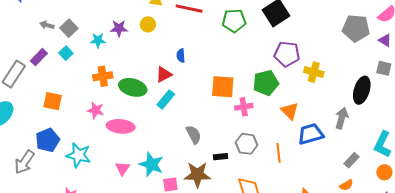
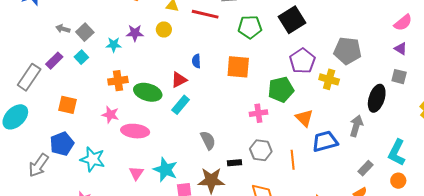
gray pentagon: (356, 28) -> (348, 51), moved
purple pentagon: (287, 54) -> (302, 61), turned 30
orange square: (223, 87) -> (238, 67), moved

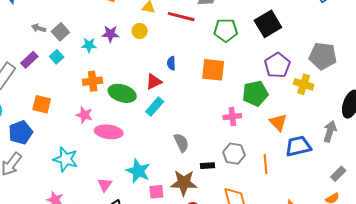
blue pentagon: (62, 144) -> (21, 132), moved
pink triangle: (136, 173) -> (105, 185), moved

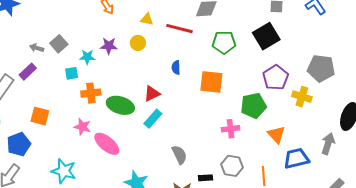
gray arrow: (39, 28) -> (37, 48), moved
cyan square: (57, 57) -> (72, 73), moved, turned 32
blue semicircle: (171, 63) -> (176, 67), moved
pink ellipse: (109, 132) -> (107, 144), turned 32

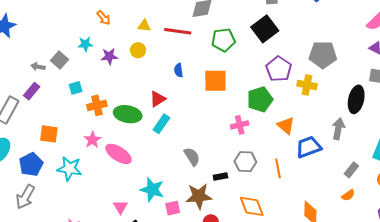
cyan star: (87, 57) -> (85, 44), moved
pink star: (82, 127) -> (92, 140), turned 30
cyan star: (64, 171) -> (69, 169), moved

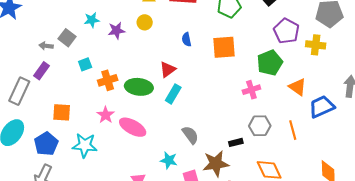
gray semicircle: (192, 157) -> (190, 135), moved
cyan star: (152, 190) -> (169, 160), size x0.7

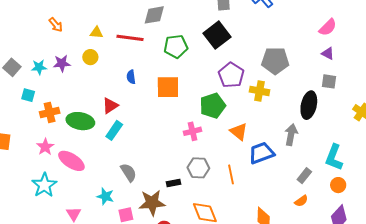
cyan star: (92, 20) -> (39, 67), moved
cyan square: (85, 64) -> (28, 95), turned 32
cyan star: (85, 145) -> (44, 185), moved, turned 30

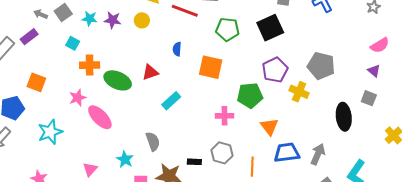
black ellipse: (309, 105) -> (344, 117), turned -32
cyan rectangle: (114, 130) -> (171, 101), moved
gray arrow: (291, 135) -> (318, 154), moved
cyan star: (44, 185) -> (50, 132), moved

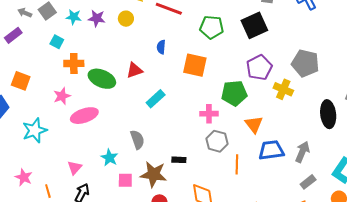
pink ellipse: (100, 117) -> (84, 116), turned -64
gray hexagon: (222, 153) -> (217, 141), moved

